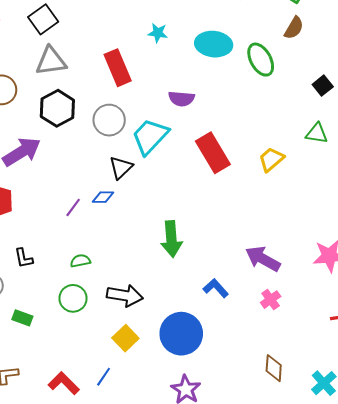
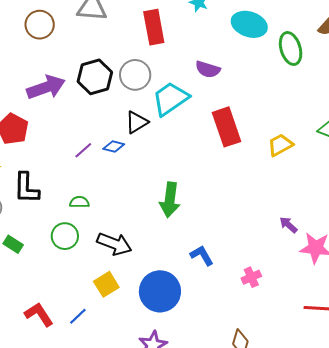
black hexagon: (57, 108) -> (95, 77), moved
black L-shape: (24, 258) -> (26, 188), size x1.6
purple arrow: (263, 259) -> (288, 225), moved, size x0.6

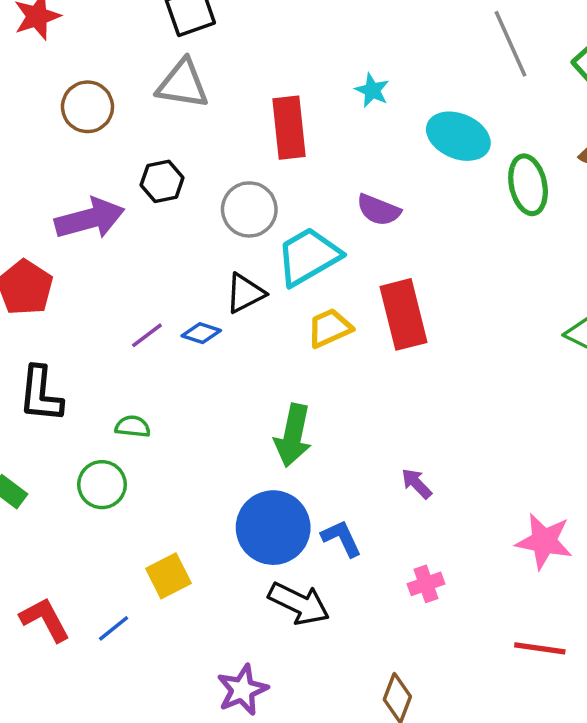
black hexagon: (95, 77) -> (162, 181), moved, size x0.7
yellow trapezoid: (280, 145) -> (330, 328), moved
purple arrow: (288, 225) -> (417, 484), moved
black arrow: (114, 244) -> (299, 603), moved
blue circle: (160, 291) -> (273, 528), moved

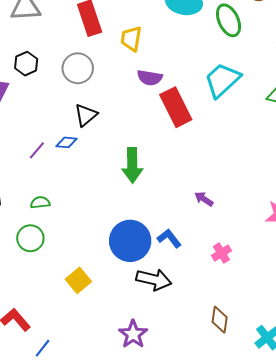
purple semicircle: (379, 210) -> (150, 78), moved
cyan trapezoid: (308, 256) -> (222, 80), moved
yellow trapezoid: (330, 328) -> (131, 39), moved, turned -44
green arrow: (293, 435) -> (132, 165), moved
blue line: (114, 628) -> (43, 348), moved

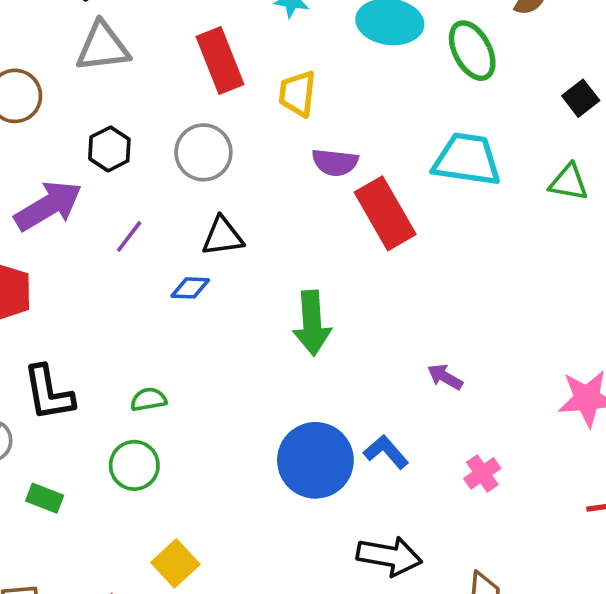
cyan trapezoid: (222, 80) -> (467, 160), turned 54
black triangle: (86, 115) -> (223, 236), turned 35
purple line: (37, 150) -> (129, 237), moved
yellow square: (78, 280) -> (175, 563), moved
black arrow: (154, 280) -> (389, 556), moved

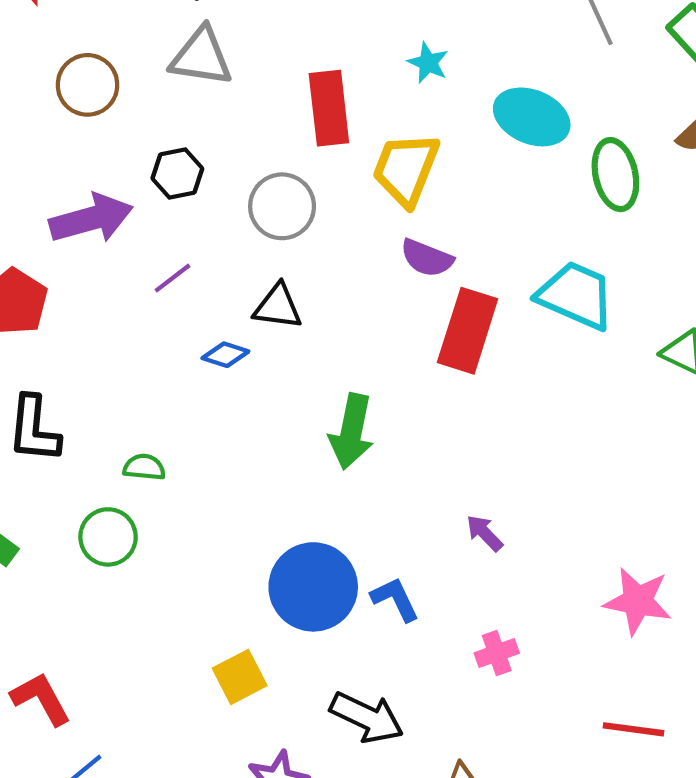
yellow trapezoid: (297, 93) -> (406, 169), size x1.4
red rectangle: (385, 213) -> (468, 331), turned 32
yellow square: (175, 563) -> (240, 677), moved

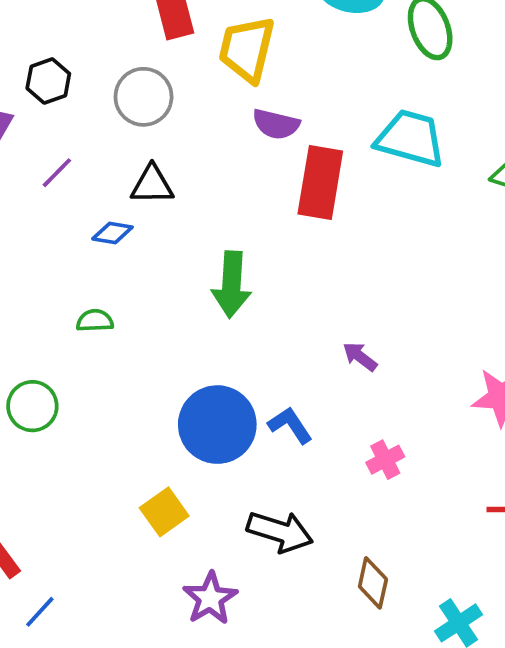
green semicircle: (144, 467) -> (95, 321), moved

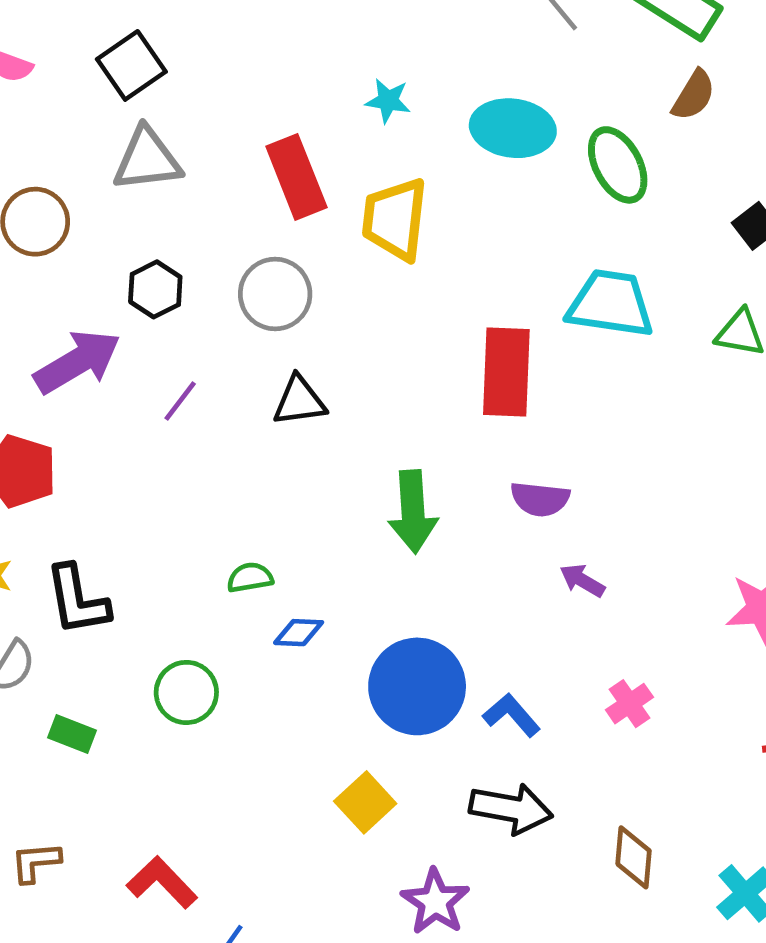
purple semicircle: (276, 124) -> (540, 499), moved
blue diamond: (112, 233) -> (299, 633), moved
blue L-shape: (290, 425) -> (512, 715), moved

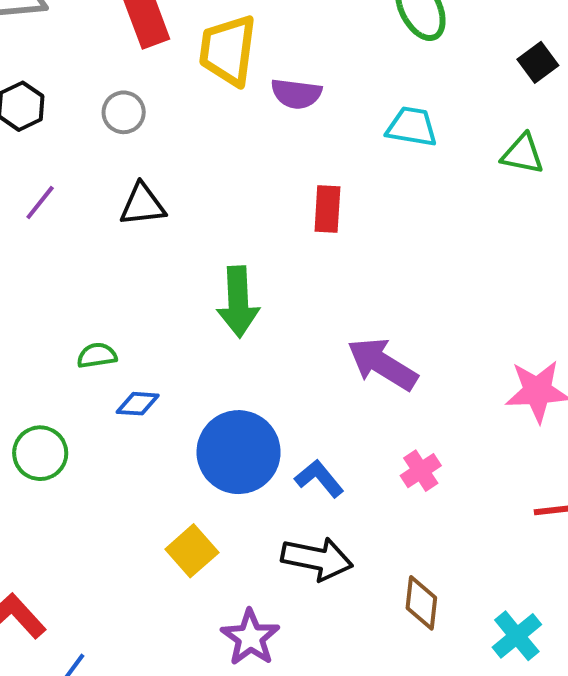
gray circle: (275, 294) -> (124, 112), size x0.7
cyan trapezoid: (611, 304) -> (412, 127), size x0.7
red rectangle: (506, 372) -> (327, 209), moved, size x0.6
purple semicircle: (540, 499) -> (296, 94), moved
purple arrow: (582, 581) -> (382, 364), size x1.8

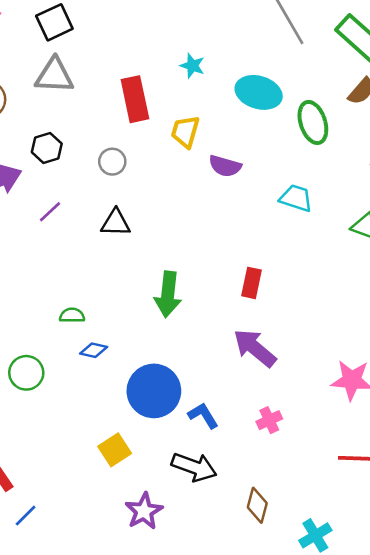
yellow trapezoid: (228, 50) -> (185, 132), size x0.7
red rectangle: (327, 209) -> (252, 283), moved

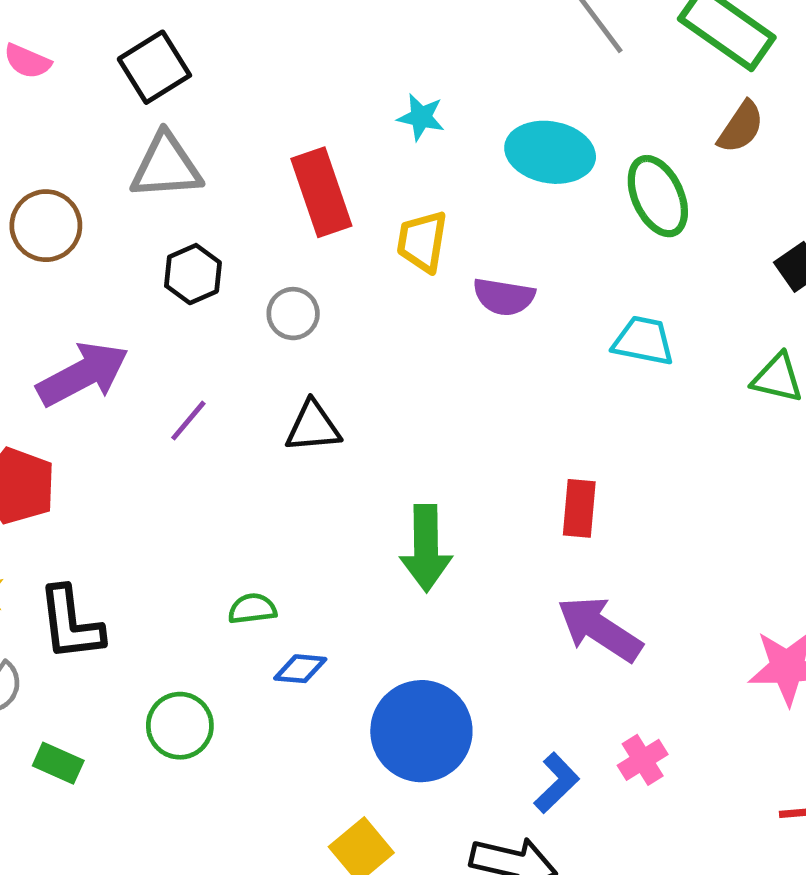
black hexagon: (47, 148) -> (193, 274), moved
blue L-shape: (203, 416) -> (557, 783), moved, turned 84

